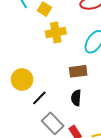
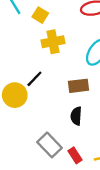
black line: (39, 98) -> (34, 79), moved

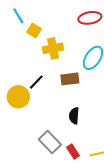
yellow square: (40, 15) -> (34, 31), moved
brown rectangle: (79, 86) -> (70, 79), moved

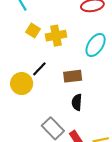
yellow square: (34, 31) -> (33, 30), moved
brown rectangle: (70, 79) -> (73, 76), moved

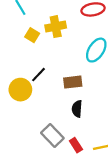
yellow cross: (56, 36) -> (56, 27), moved

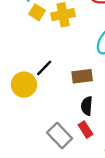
yellow square: (32, 35) -> (37, 12), moved
red rectangle: (76, 145) -> (86, 130), moved

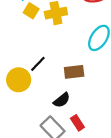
black semicircle: (87, 106) -> (62, 100), moved, turned -132

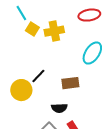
black semicircle: (62, 100) -> (59, 108), turned 35

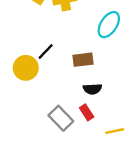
black semicircle: (59, 108) -> (92, 89), moved

